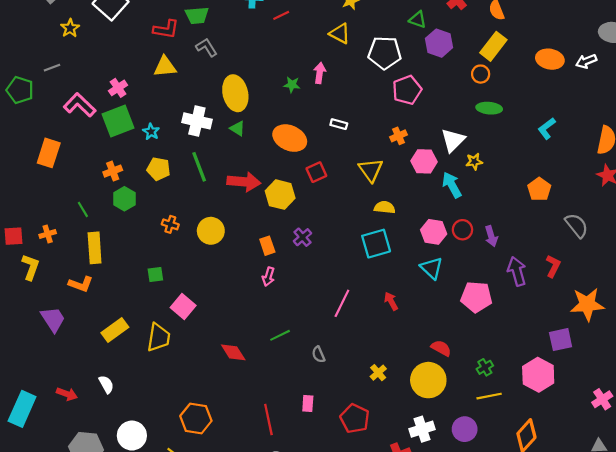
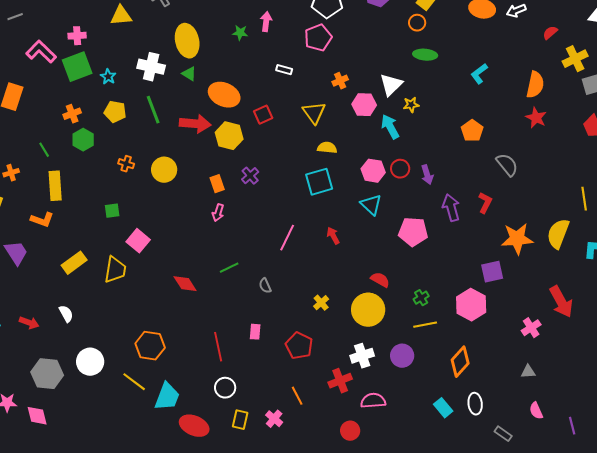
pink cross: (118, 88) -> (77, 36), turned 30
pink pentagon: (407, 90) -> (318, 38), moved
orange ellipse: (290, 138) -> (224, 95), moved

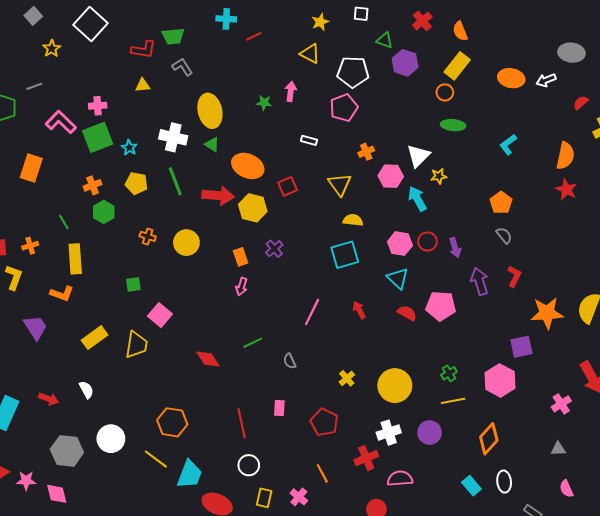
yellow triangle: (121, 16) -> (143, 85), size x0.7
gray semicircle: (507, 165) -> (504, 235), moved, size x0.7
red semicircle: (380, 280) -> (407, 313), moved

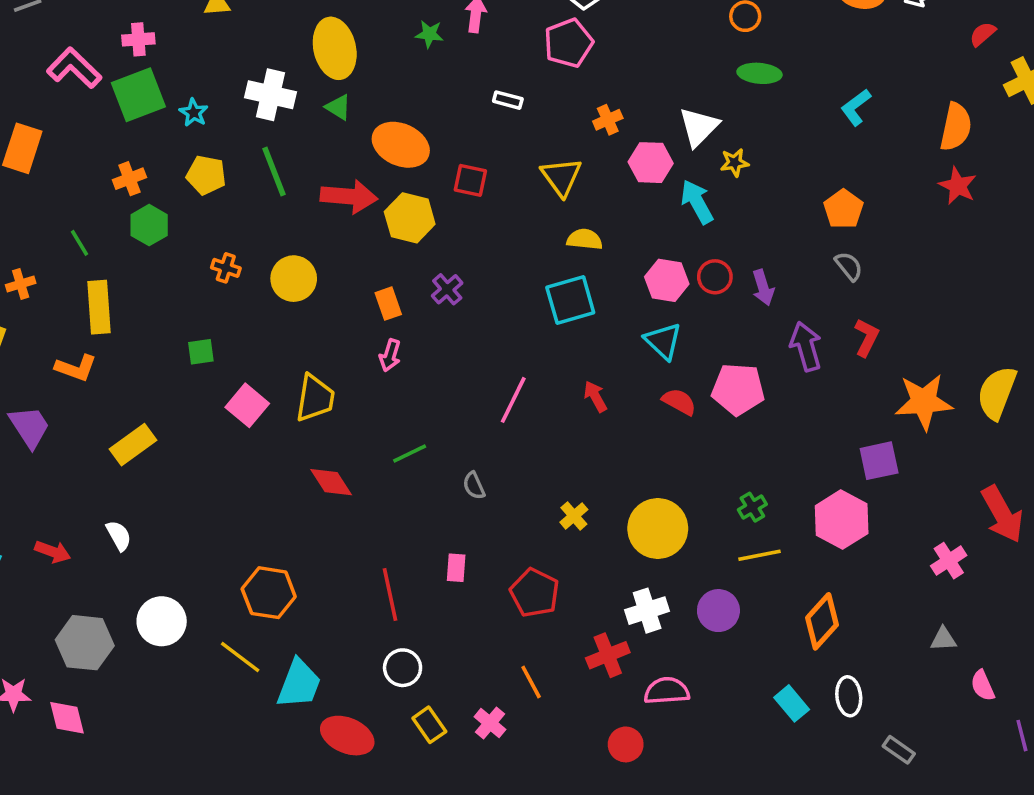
red square: (288, 186) -> (470, 180), turned 36
yellow trapezoid: (136, 345) -> (315, 398), moved
pink semicircle: (566, 489) -> (983, 686), moved
yellow rectangle: (264, 498) -> (429, 725), turned -48

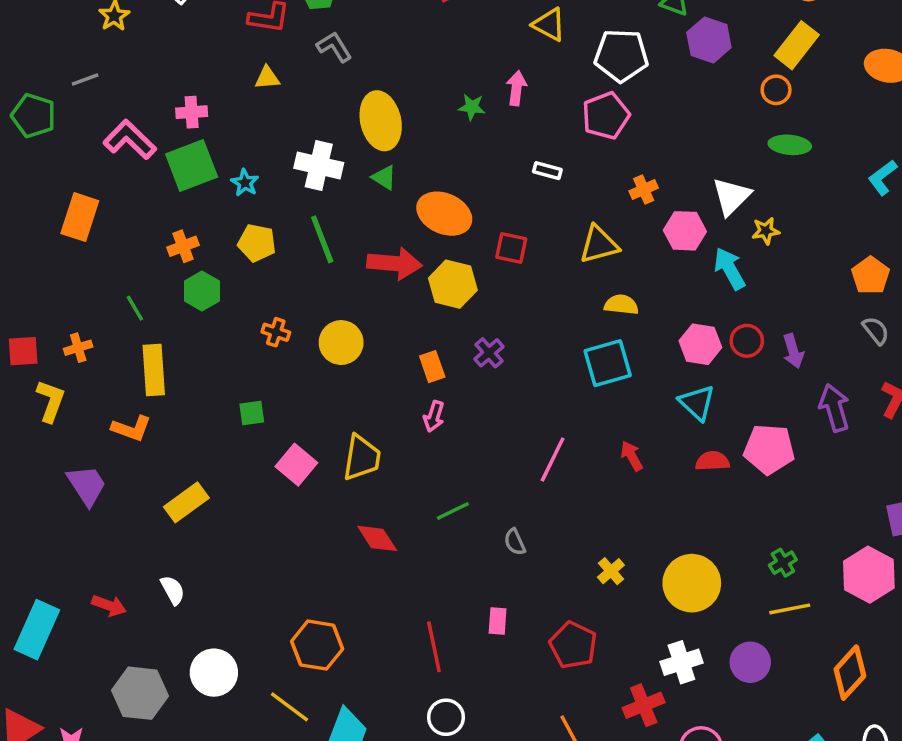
yellow triangle: (561, 177) -> (599, 245), turned 51
red semicircle: (679, 402) -> (712, 461), turned -32

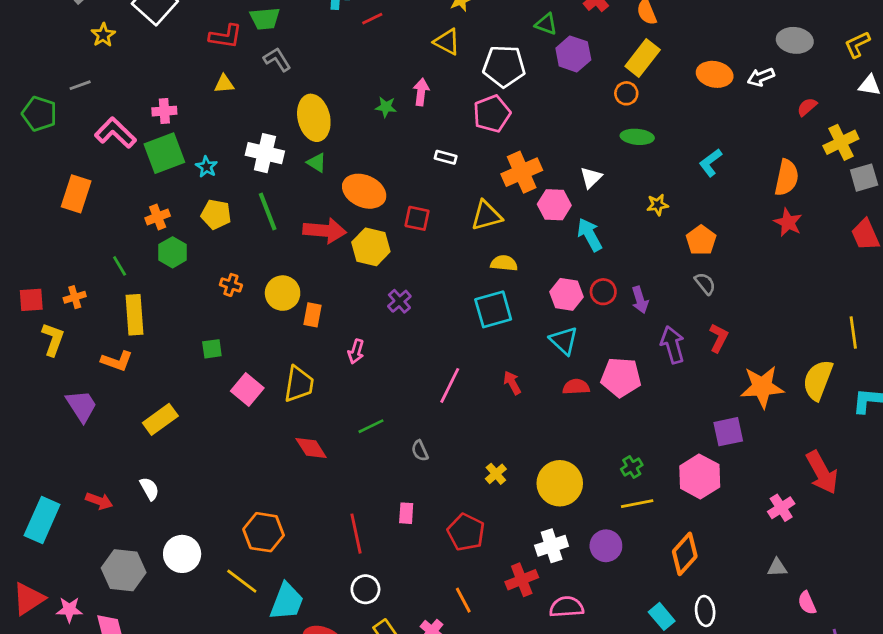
orange cross: (644, 190) -> (522, 172), size x1.8
white triangle: (731, 196) -> (591, 178), size x0.7
yellow star: (766, 231) -> (658, 205), moved
orange rectangle: (432, 367) -> (312, 315), moved, turned 30

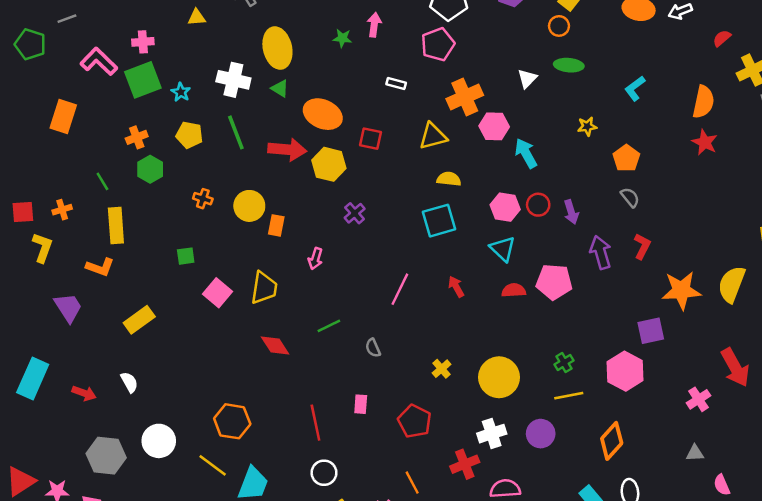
white triangle: (591, 178) -> (527, 79), moved
cyan rectangle: (42, 520) -> (33, 378), moved

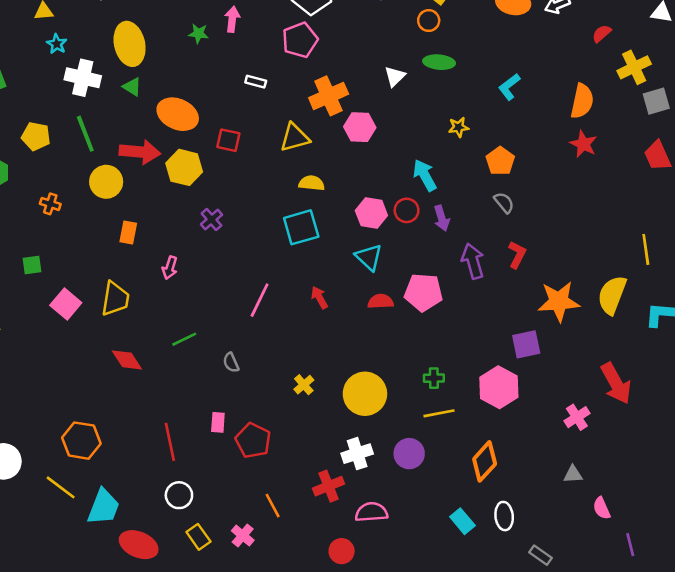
cyan star: (181, 92) -> (57, 44), moved
cyan arrow: (526, 153) -> (425, 175), moved
yellow circle: (249, 206) -> (106, 182), moved
green cross: (564, 363) -> (434, 378), turned 30
red pentagon: (415, 421) -> (253, 441), moved

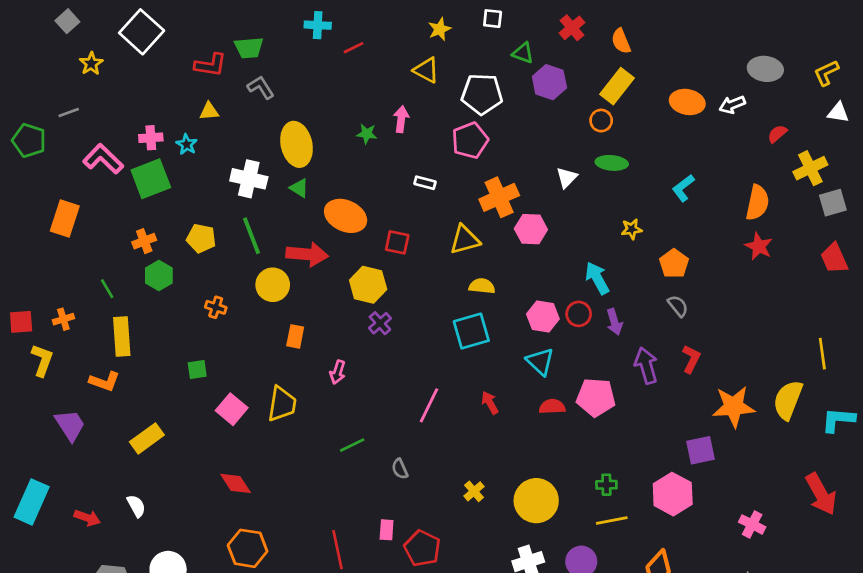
cyan star: (57, 44) -> (187, 144), moved
yellow hexagon: (184, 167) -> (368, 285), moved
red diamond: (127, 360) -> (236, 483), moved
red arrow: (616, 383) -> (821, 494), moved
pink cross: (577, 417) -> (752, 524), turned -30

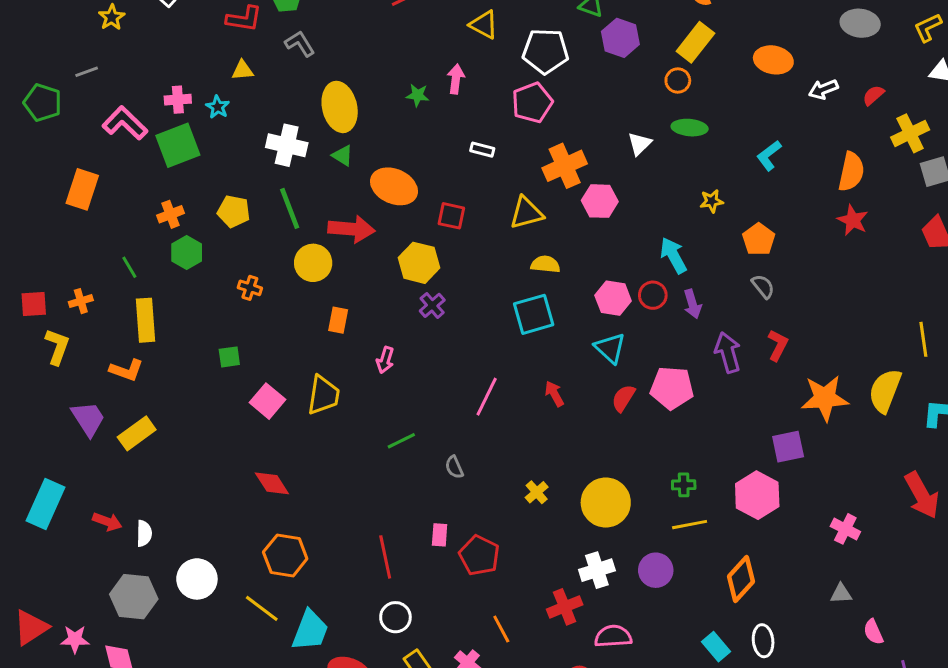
white arrow: (732, 105) -> (823, 89), moved
red semicircle: (552, 407) -> (623, 398), turned -55
yellow rectangle: (147, 438) -> (137, 433), moved
white semicircle: (136, 506) -> (144, 533), moved, turned 30

